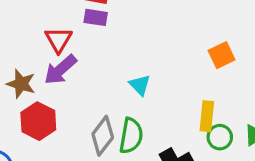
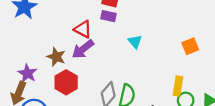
red triangle: (59, 40) -> (83, 29), turned -36
cyan triangle: (140, 85) -> (135, 42), moved

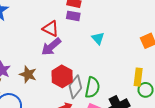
brown star: (56, 57) -> (28, 74), moved
red hexagon: (66, 82) -> (62, 76), moved

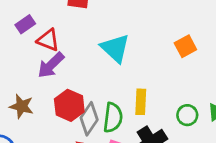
purple rectangle: (73, 16) -> (25, 24), moved, turned -40
cyan triangle: (98, 38) -> (115, 48), size x1.6
yellow rectangle: (138, 77) -> (141, 102), moved

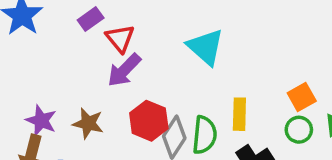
red triangle: (48, 40) -> (120, 38), turned 30
orange square: (185, 46) -> (302, 97), moved

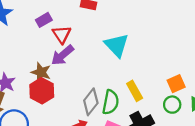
yellow rectangle: (239, 114) -> (135, 91), turned -36
red hexagon: (149, 121) -> (42, 91), moved
brown star: (88, 123) -> (41, 72), moved

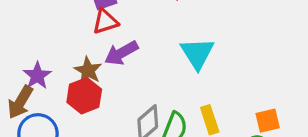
red triangle: (62, 34) -> (105, 21), moved, turned 36

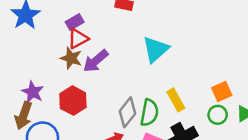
cyan triangle: (197, 53) -> (156, 49), turned 32
brown star: (88, 70) -> (71, 58), moved

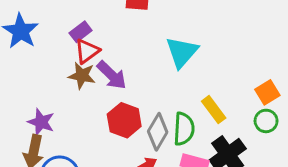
purple arrow: (96, 61) -> (112, 75), turned -88
red hexagon: (73, 101) -> (124, 120), moved

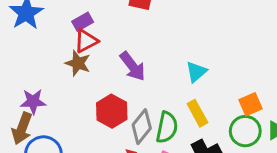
cyan triangle: (182, 52) -> (196, 72), moved, size x0.7
purple arrow: (112, 75) -> (133, 66), moved
green circle: (266, 121) -> (245, 131), size x1.4
purple star: (41, 122) -> (33, 102), turned -30

